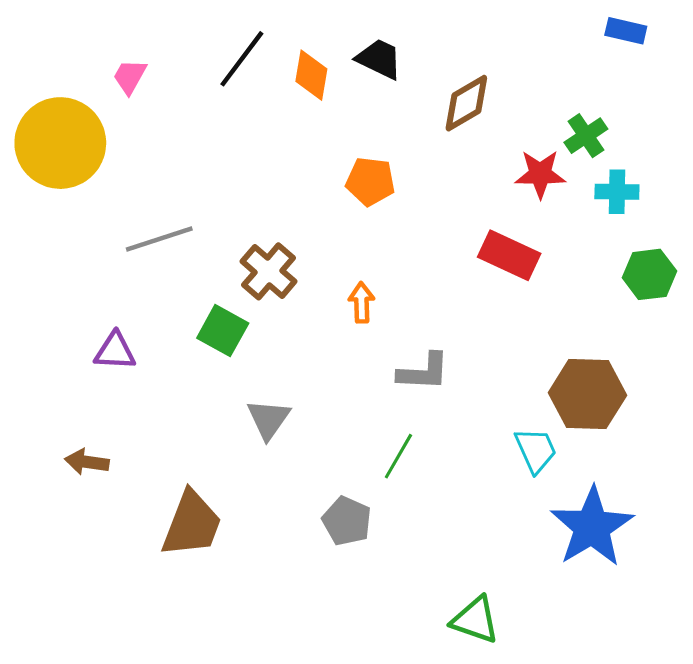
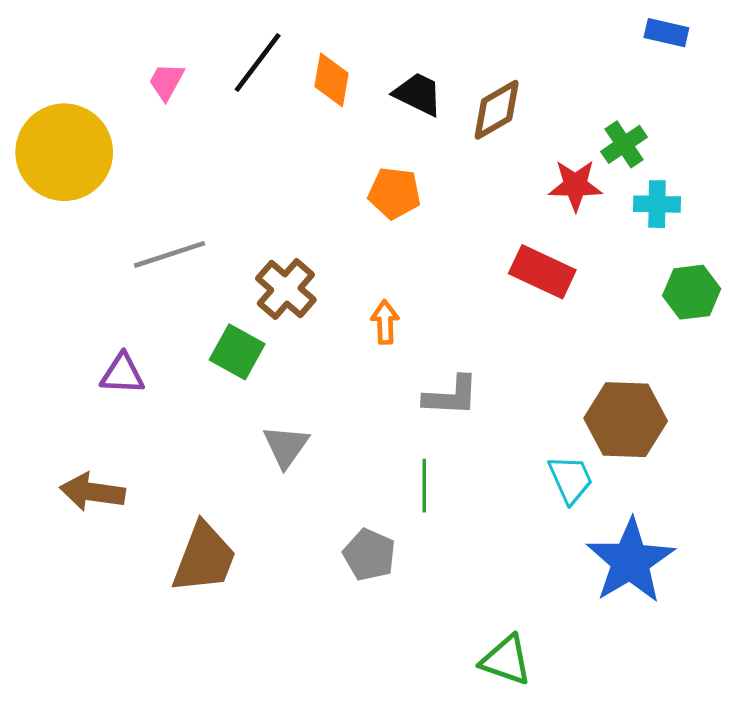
black trapezoid: (379, 59) -> (418, 94), moved
pink trapezoid: (130, 77) -> (166, 81), moved
green line: (398, 456) -> (424, 486), turned -30
brown arrow: (87, 462) -> (92, 492), size x1.4

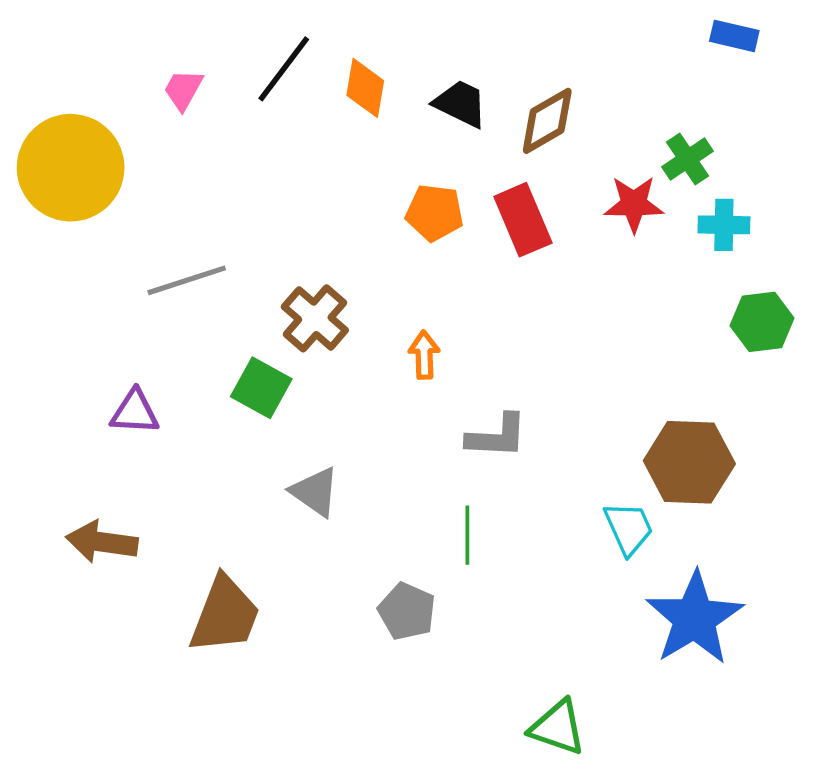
red rectangle: (542, 272) -> (523, 220), moved, turned 42
gray triangle: (286, 446) -> (315, 492), turned -30

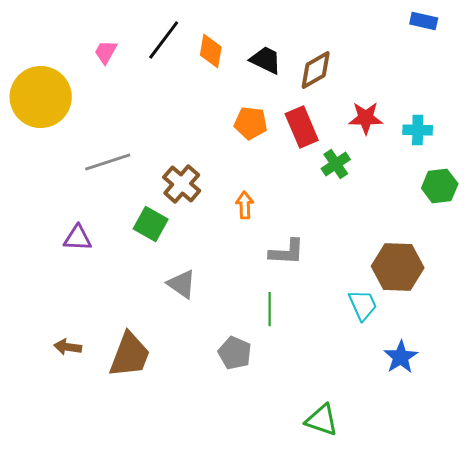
green cross: (688, 159) -> (336, 164), moved
brown arrow: (102, 542) -> (68, 347), moved, size x0.7
blue star: (694, 618) -> (401, 357), size x0.6

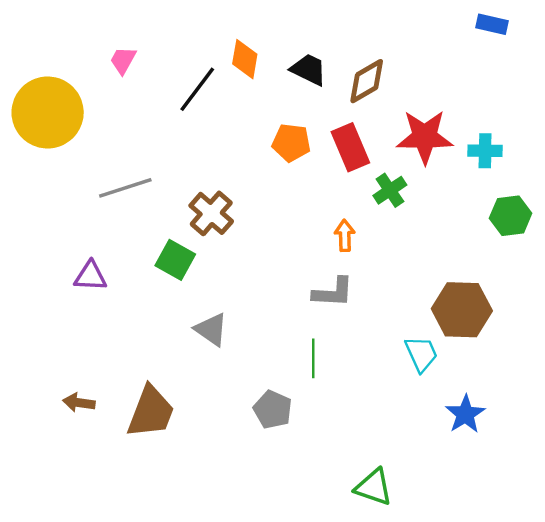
black line: (164, 40) -> (197, 89), moved
red star: (366, 118) -> (425, 137), size x1.4
orange arrow: (245, 205) -> (345, 235), moved

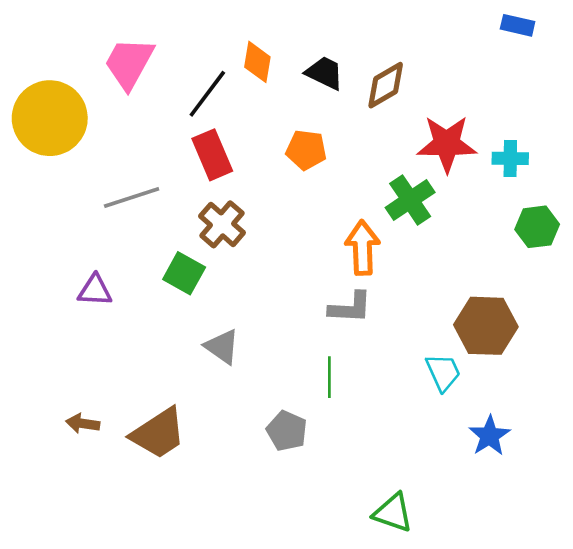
pink trapezoid: (123, 60) -> (129, 63), size x1.8
red rectangle: (350, 147) -> (212, 155), moved
green cross: (390, 190) -> (410, 200), size x1.4
orange arrow: (345, 235) -> (362, 248), size x1.6
brown trapezoid: (151, 412) -> (158, 433), turned 36

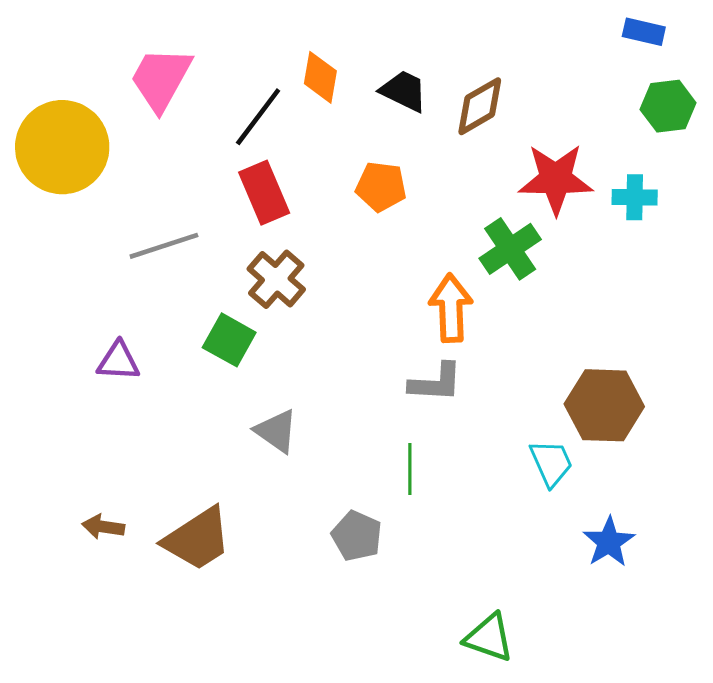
green hexagon: (537, 227) -> (668, 106), moved

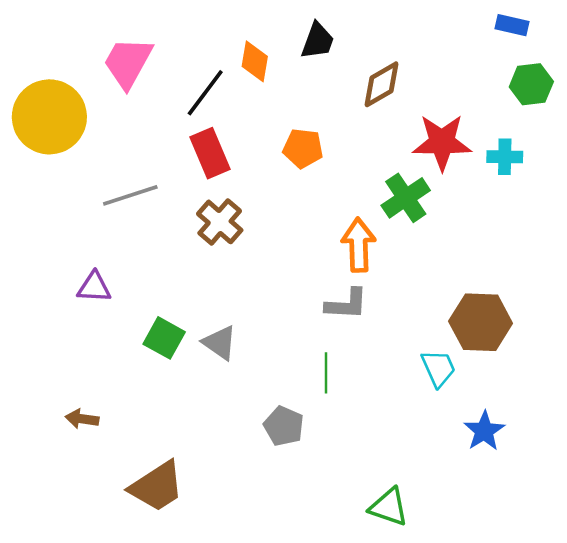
black trapezoid: (404, 91) -> (318, 41), moved, turned 84
green square: (229, 340) -> (164, 338), moved
brown trapezoid: (197, 539) -> (157, 486), moved

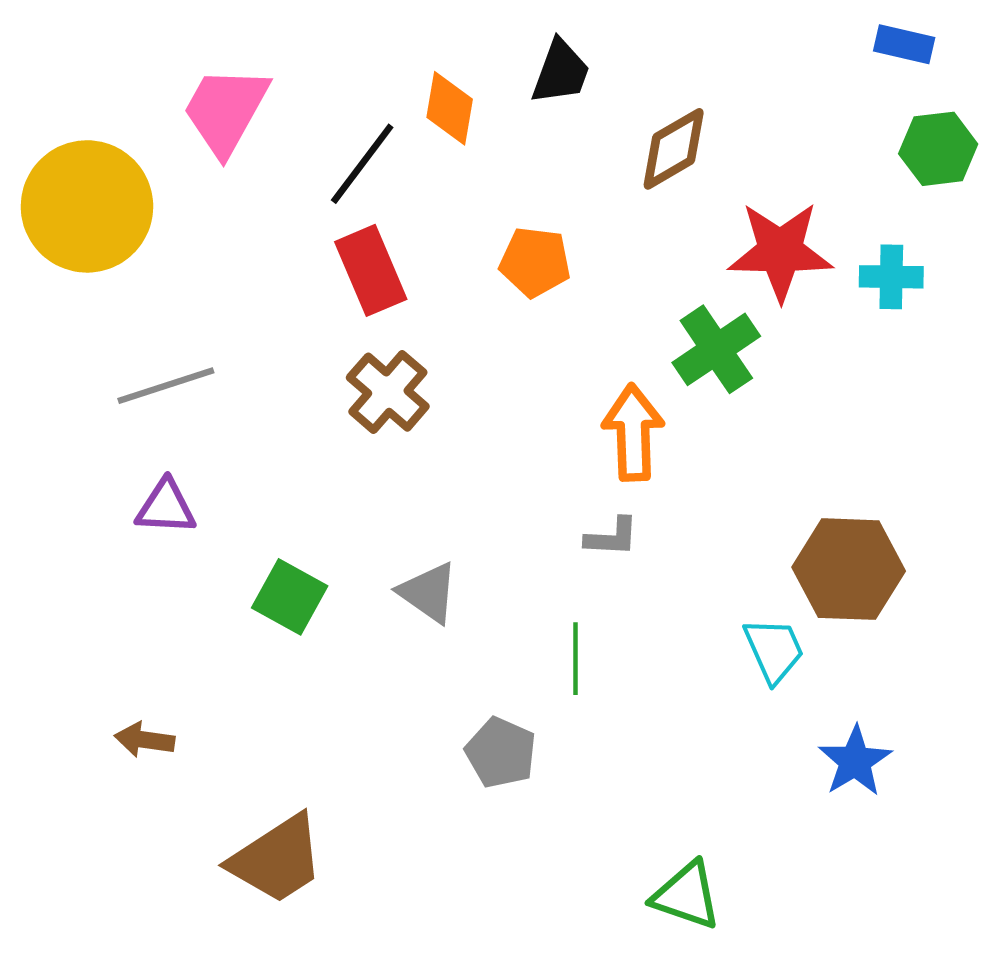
gray line: (130, 195) -> (166, 386), moved
gray L-shape: (347, 304) -> (612, 537), size x0.7
gray triangle: (220, 343) -> (428, 593), moved

